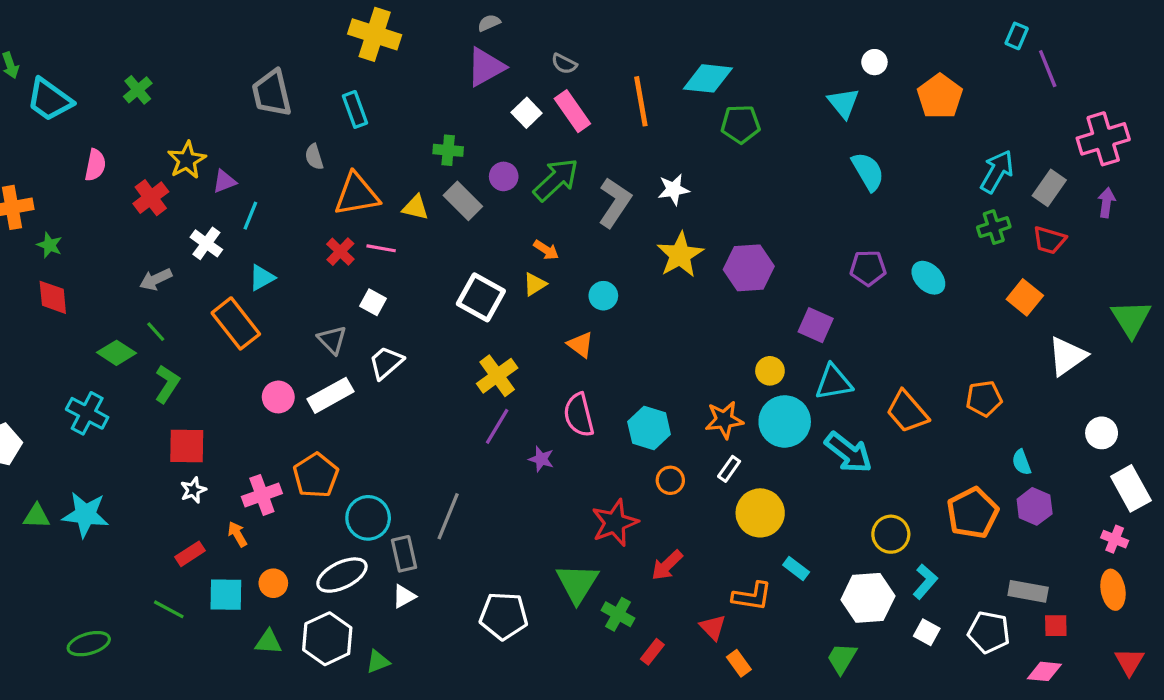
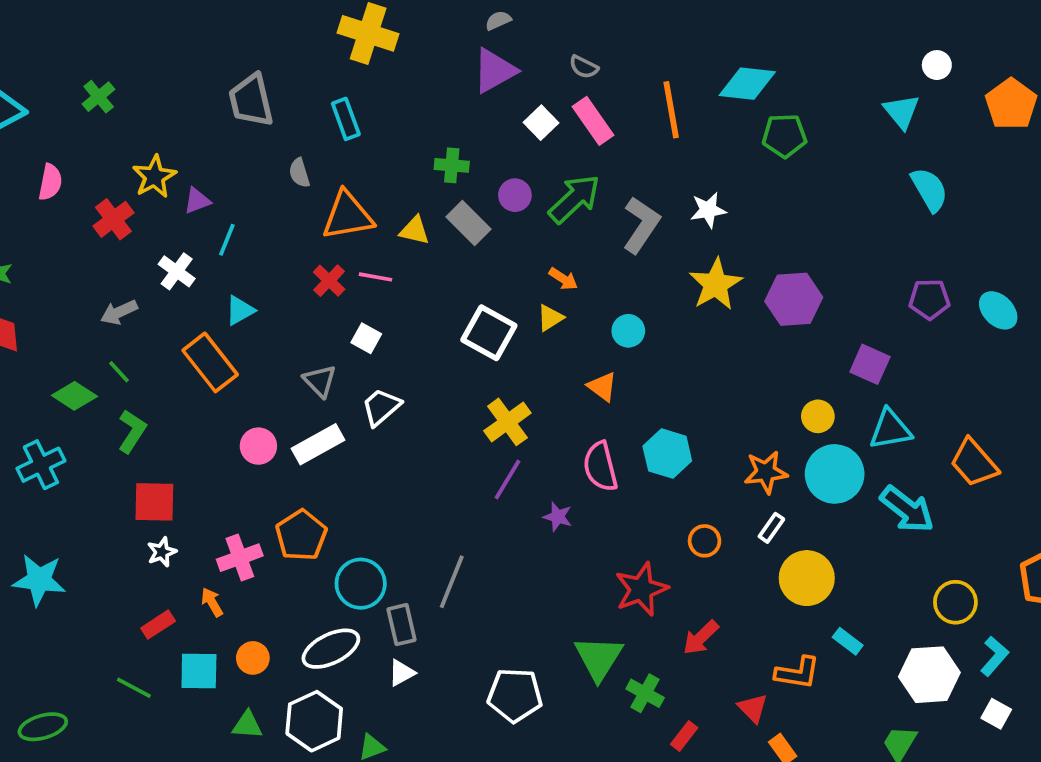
cyan cross: (87, 413) -> (41, 465), turned 36
cyan hexagon: (649, 428) -> (667, 454), moved

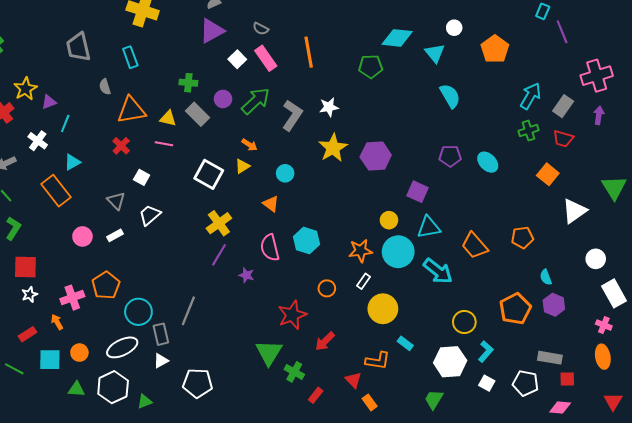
cyan diamond: (747, 84) -> (397, 38), moved
pink line: (376, 277) -> (164, 144), moved
white rectangle: (318, 444) -> (115, 235), size x0.6
white pentagon: (515, 695) -> (198, 383), moved

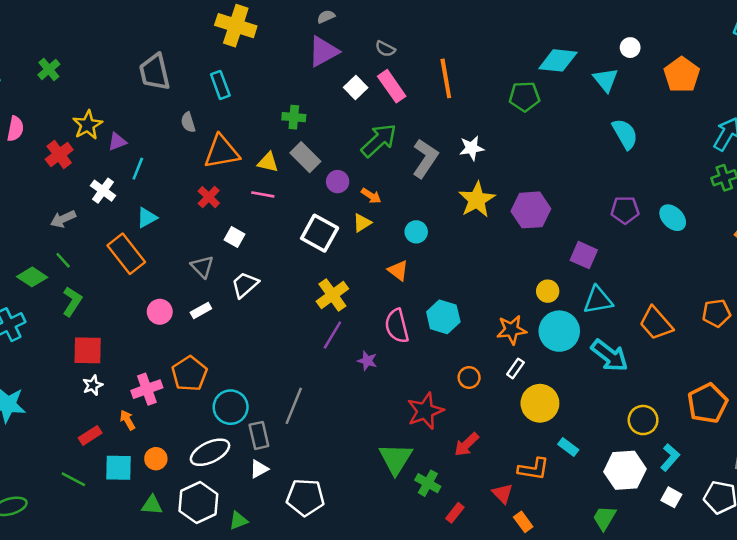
purple circle: (223, 99) -> (338, 182), moved

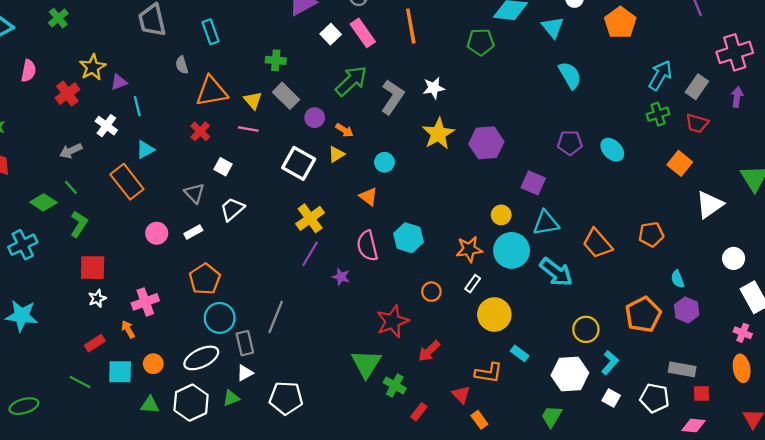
yellow triangle: (268, 162) -> (253, 100), turned 36
cyan line: (138, 169) -> (137, 106), turned -36
orange pentagon: (189, 374) -> (205, 279), moved
green triangle: (238, 521) -> (231, 398), moved

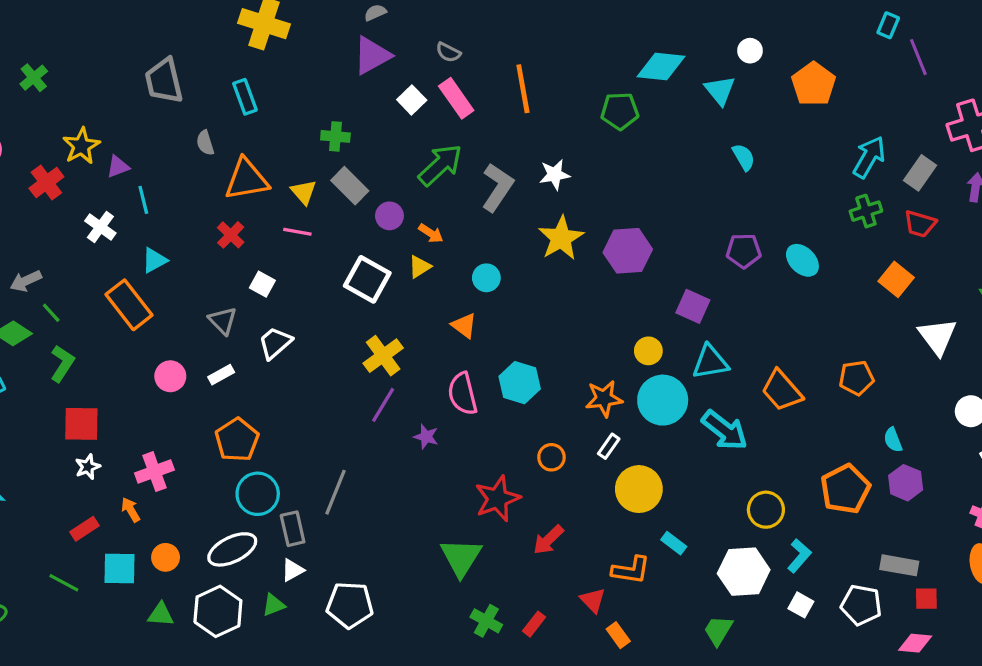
cyan semicircle: (570, 75) -> (744, 157), size x0.7
gray arrow: (71, 151) -> (26, 281), moved
white triangle: (710, 205) -> (937, 337), turned -32
green cross: (395, 385) -> (486, 621), moved

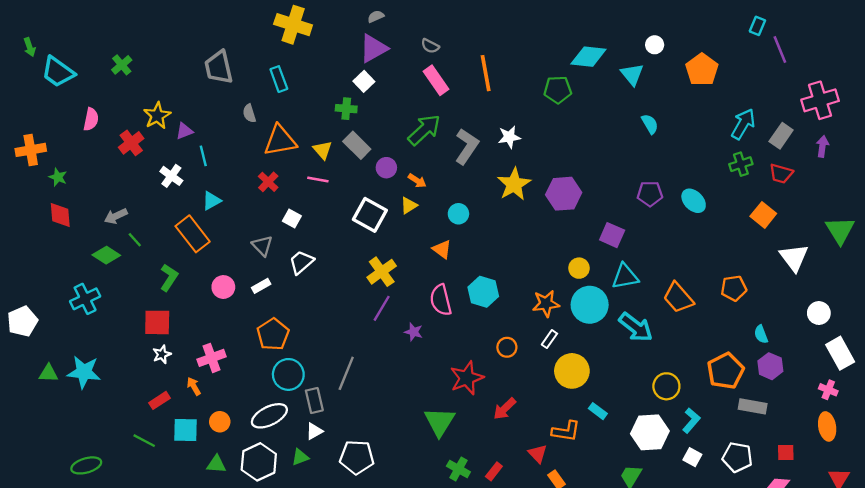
white square: (412, 100) -> (364, 81), moved
green L-shape: (62, 364) -> (169, 278), moved
gray rectangle: (899, 565) -> (753, 406), moved

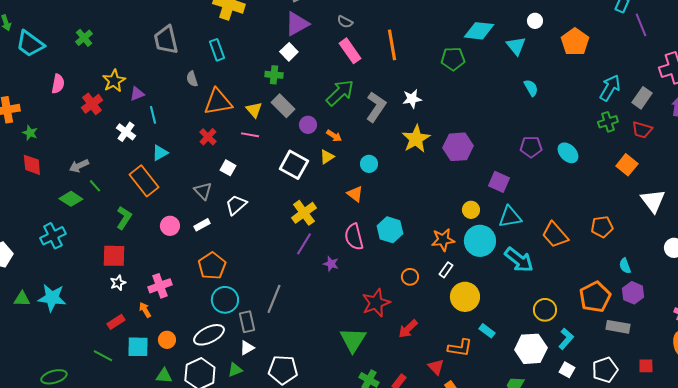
white pentagon: (737, 457) -> (605, 370), turned -30

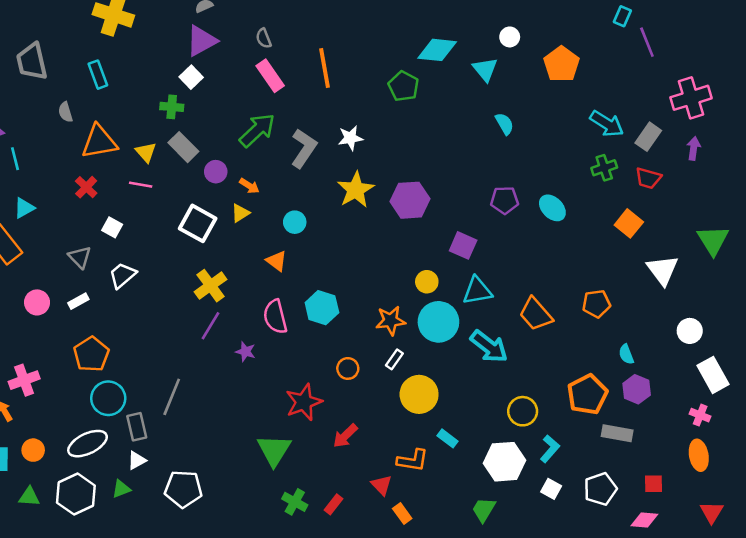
gray semicircle: (345, 22) -> (264, 38), turned 42
green pentagon: (453, 59) -> (403, 86), turned 30
cyan arrow: (610, 88) -> (607, 124), turned 92

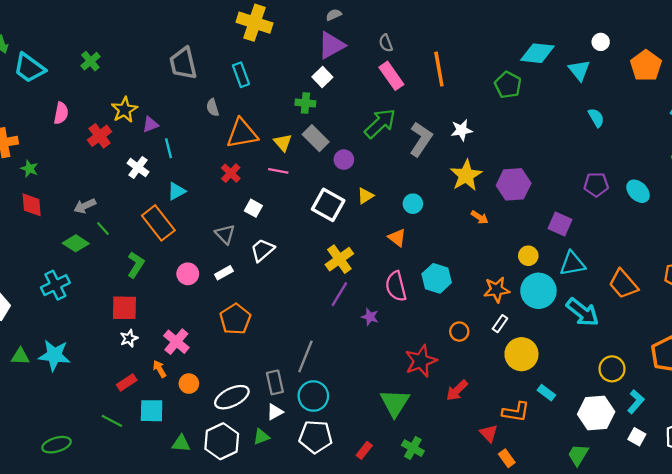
orange arrow: (249, 186) -> (480, 217), moved
pink cross: (24, 380) -> (176, 342), turned -30
cyan circle: (108, 398) -> (313, 396), moved
orange circle: (33, 450) -> (189, 384), moved
red rectangle: (334, 504) -> (364, 450), moved

